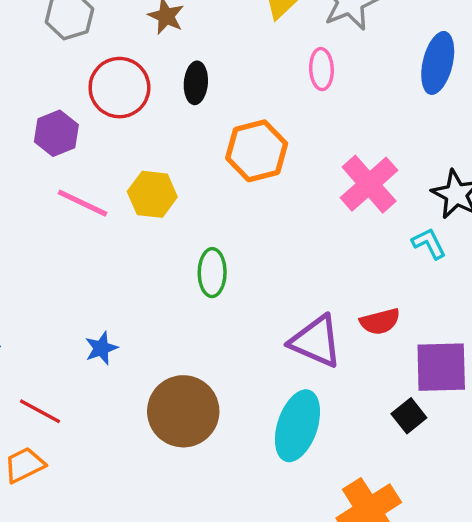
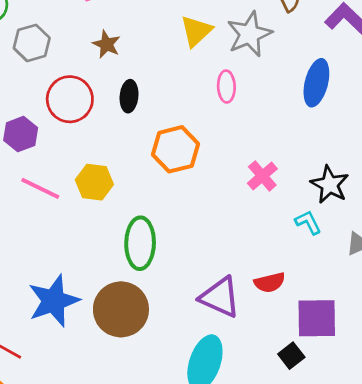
pink cross: (369, 184) -> (262, 176), size x0.7
green ellipse: (212, 273) -> (140, 243), size x1.4
blue star: (101, 348) -> (54, 301), size x2.0
brown circle: (183, 411) -> (121, 309), moved

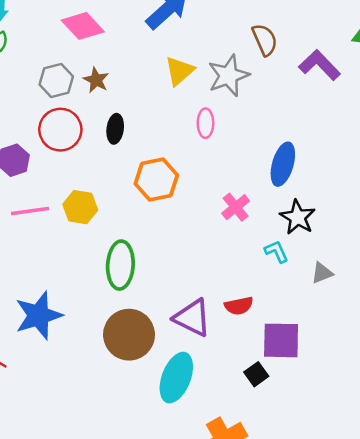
gray hexagon: (32, 43) -> (56, 81), moved
blue ellipse: (316, 83) -> (283, 164), moved
pink line: (40, 188) -> (30, 211), turned -36
brown circle: (121, 309) -> (129, 335), moved

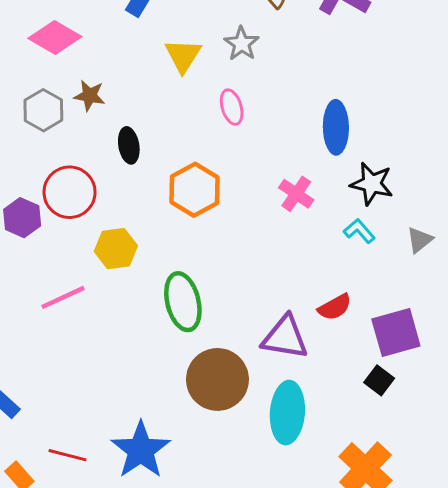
gray star: (229, 76) -> (242, 44), size x0.7
red circle: (60, 130) -> (70, 192), moved
pink line: (30, 211) -> (63, 297), moved
blue star: (39, 315) -> (141, 450), moved

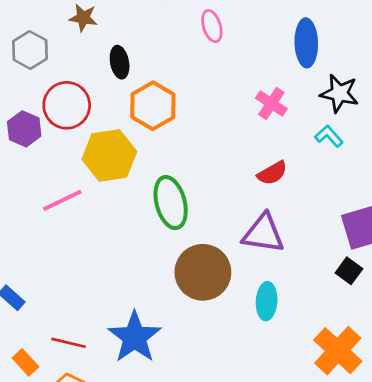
gray hexagon: (43, 110) -> (30, 50), moved
orange hexagon: (194, 190) -> (153, 106), moved
yellow hexagon: (116, 249) -> (109, 156), size x1.4
red semicircle: (335, 307) -> (272, 173), moved
cyan ellipse: (287, 413) -> (267, 301), size x0.7

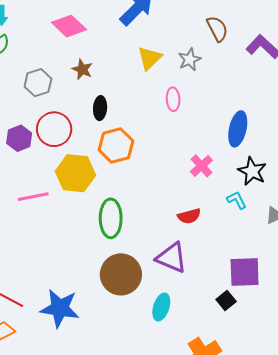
blue star: (135, 337) -> (60, 308), turned 30

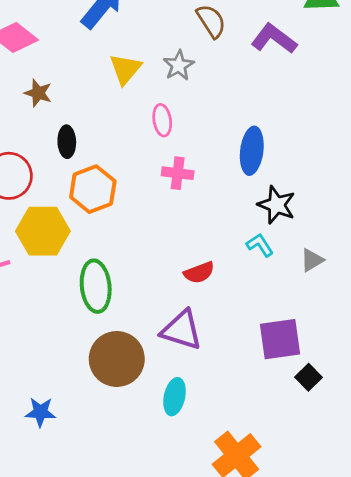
pink cross: (201, 166) -> (178, 173), moved, turned -35
black square: (226, 301) -> (309, 377), moved
blue star: (60, 308) -> (40, 412), size x0.6

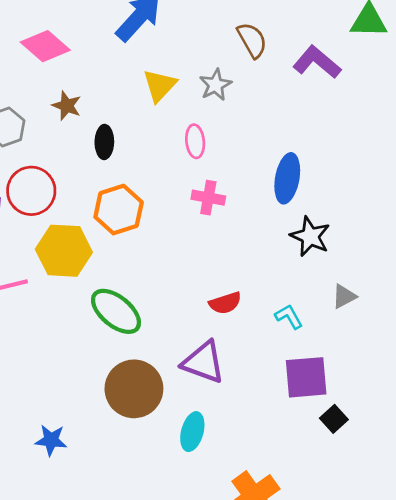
black ellipse: (67, 142) -> (104, 142), moved
cyan L-shape: (260, 245) -> (289, 317), moved
green ellipse: (96, 286) -> (116, 311), turned -48

